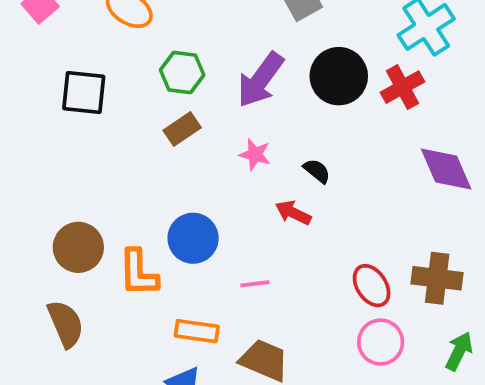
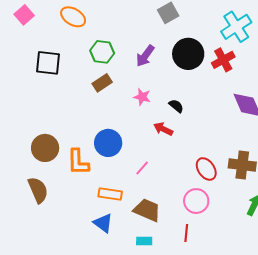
purple arrow: (260, 80) -> (145, 56), size x0.7
pink line: (255, 284) -> (142, 168), turned -42
pink circle: (381, 342) -> (196, 201), moved

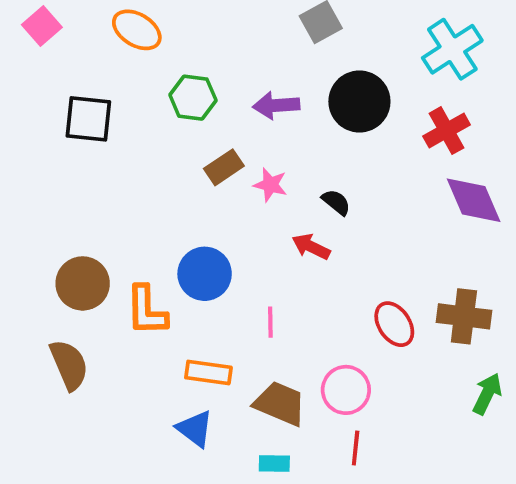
purple arrow: (145, 56) -> (276, 105), turned 50
red cross: (223, 60) -> (447, 131), moved
brown rectangle: (102, 83) -> (224, 167), moved
pink line: (142, 168) -> (270, 322), turned -42
pink circle: (196, 201) -> (346, 390), moved

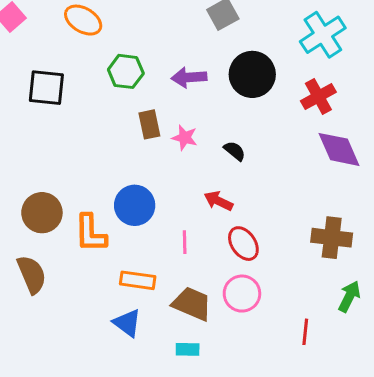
brown rectangle: (224, 167) -> (149, 124), turned -68
red arrow: (311, 247) -> (218, 201), moved
red ellipse: (394, 324) -> (243, 244), moved
red line: (356, 448) -> (305, 332), moved

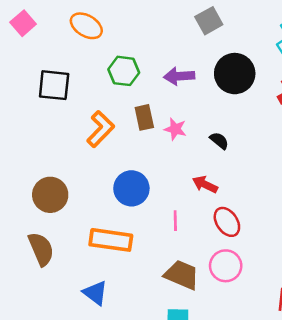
orange L-shape: (90, 233) -> (100, 129), moved, turned -135
orange rectangle: (138, 280) -> (111, 240), moved, size x1.4
blue triangle: (127, 323) -> (95, 293), moved

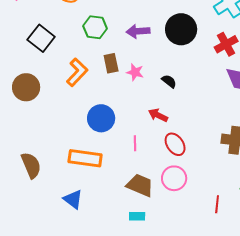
black square: (54, 85) -> (41, 38), turned 32
brown circle: (50, 195) -> (26, 87), moved

